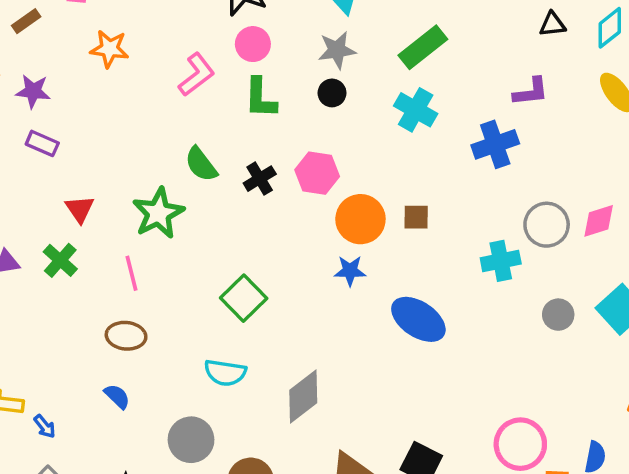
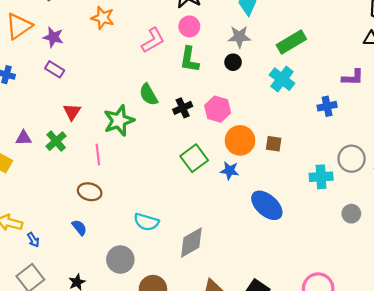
blue cross: (495, 144) -> (327, 106), size x0.7
green square: (244, 298) -> (194, 158), moved

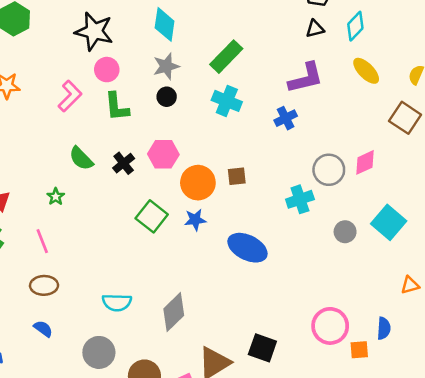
purple L-shape: (353, 77) -> (306, 78), size x1.4
green star: (119, 121) -> (56, 197), size x0.5

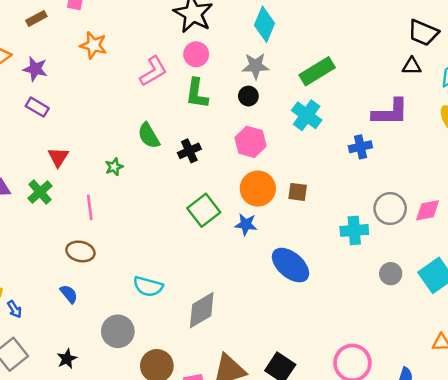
pink hexagon: (163, 154) -> (251, 142), moved

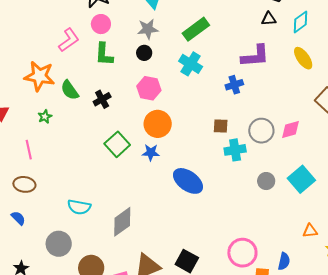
orange star: (93, 45) -> (39, 76), moved, size x1.4
brown square: (298, 192) -> (221, 126), moved

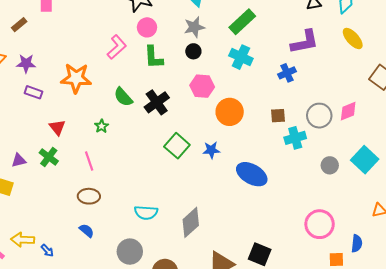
orange star: (39, 76) -> (76, 78), moved
black cross: (102, 99) -> (157, 102), size x1.4
orange circle: (158, 124) -> (230, 112), moved
pink circle: (242, 253) -> (320, 224), moved

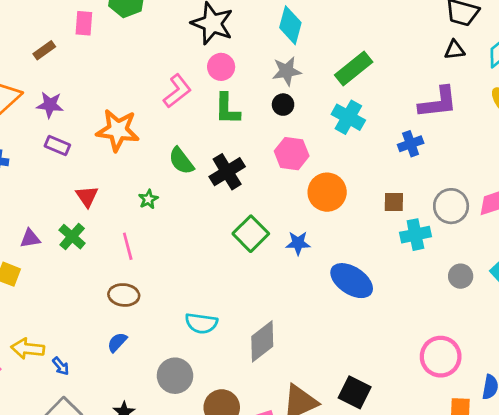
blue semicircle: (87, 231) -> (117, 342), turned -91

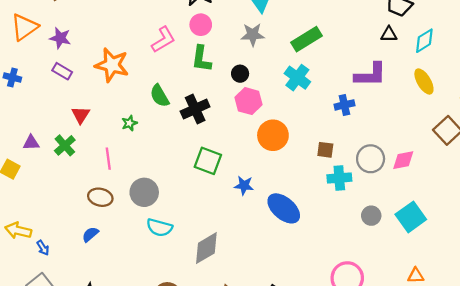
black circle: (283, 105) -> (240, 74), moved
green square: (251, 234) -> (208, 161), turned -32
blue star: (298, 243) -> (244, 185), moved
gray circle: (175, 376) -> (144, 192), moved

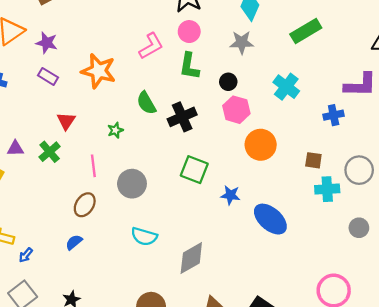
green rectangle: (306, 39) -> (306, 31), moved
gray circle: (144, 192) -> (132, 184), moved
brown ellipse: (100, 197) -> (85, 205), turned -70
blue arrow: (43, 248) -> (26, 255), turned 72

